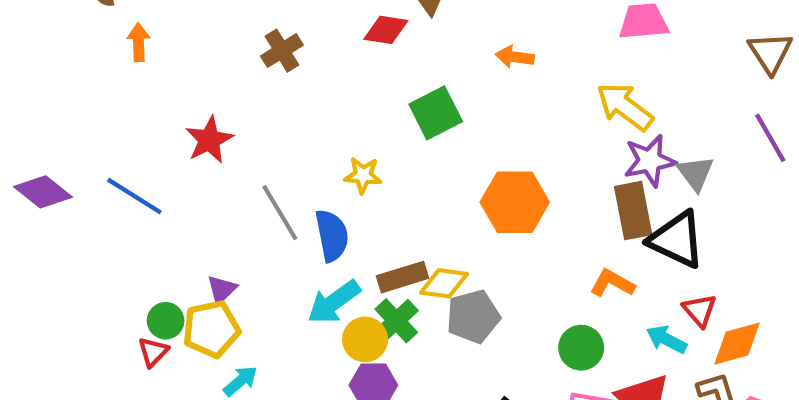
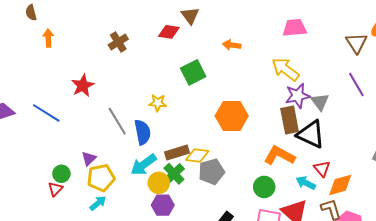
orange L-shape: (612, 283) -> (279, 156), size x1.4
yellow pentagon: (211, 329) -> (101, 178), moved

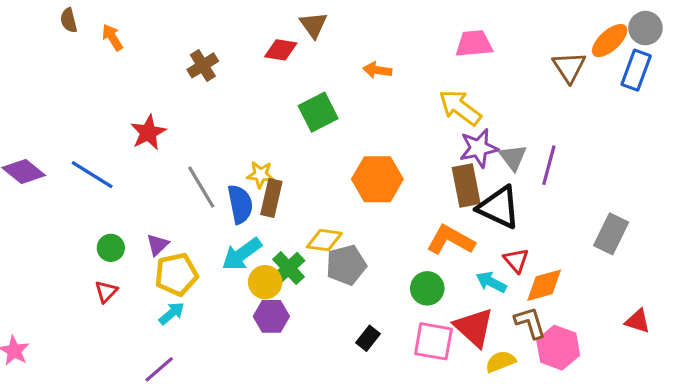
orange arrow: (48, 38) -> (112, 37), moved, turned -30
purple line: (356, 85) -> (549, 165), moved, turned 45
yellow star: (158, 103) -> (260, 175), moved
brown rectangle: (177, 152) -> (271, 198), moved, turned -60
green circle: (61, 174) -> (111, 248), moved

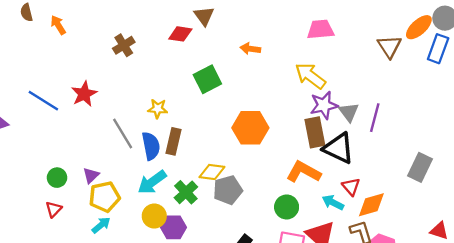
blue line: (92, 175) -> (43, 101), moved
yellow star: (260, 175) -> (158, 109), moved
yellow circle: (265, 282) -> (154, 216), moved

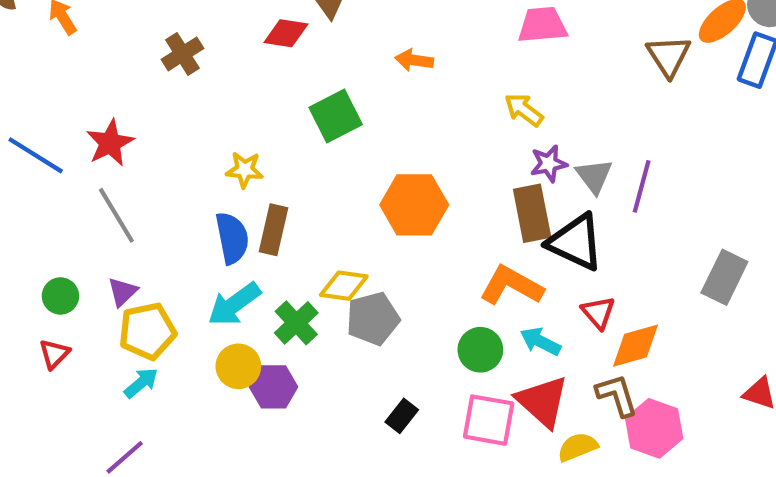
yellow arrow: (310, 76) -> (524, 110), size x0.7
purple star: (324, 105) -> (549, 164), size x0.7
gray line: (123, 133) -> (116, 215), moved
cyan arrow: (333, 202) -> (540, 341), moved

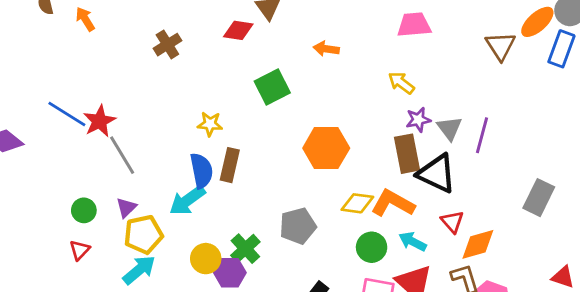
red star: (110, 143) -> (99, 121), moved
yellow diamond: (344, 286) -> (357, 203), moved
cyan arrow: (234, 304) -> (187, 200), moved
green cross: (296, 323) -> (245, 249), moved
cyan arrow: (141, 383) -> (139, 270), size x1.4

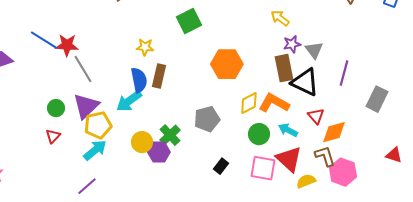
red star: (99, 121) -> (67, 45), turned 30
purple line: (482, 135) -> (344, 73), moved
yellow diamond: (357, 203) -> (249, 103), turned -35
purple triangle: (126, 208) -> (86, 106), size x1.8

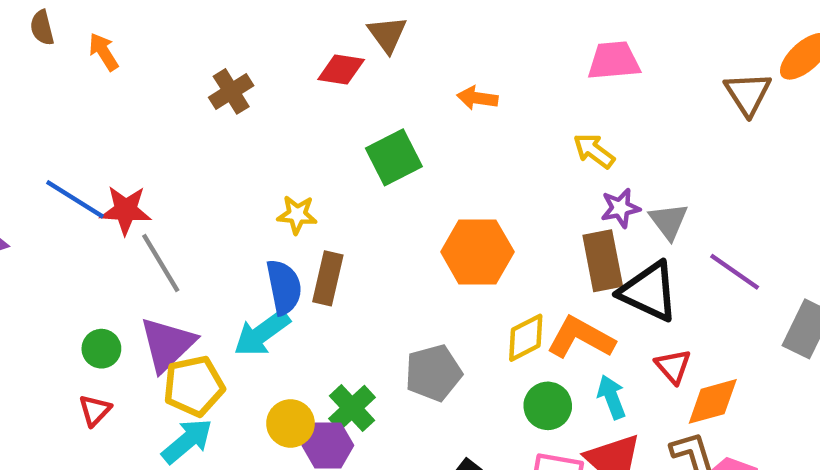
purple line: (344, 73) -> (735, 272), turned -70
cyan arrow: (288, 130) -> (612, 397), turned 42

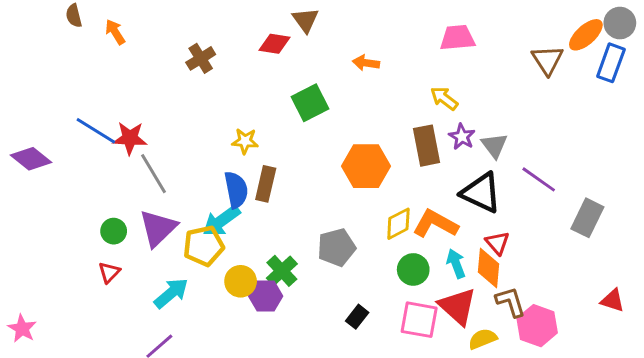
purple star: (620, 208) -> (462, 137), turned -30
brown rectangle: (603, 261) -> (427, 146), moved
yellow pentagon: (194, 386) -> (204, 246), moved
orange diamond: (713, 401) -> (488, 268), moved, turned -69

